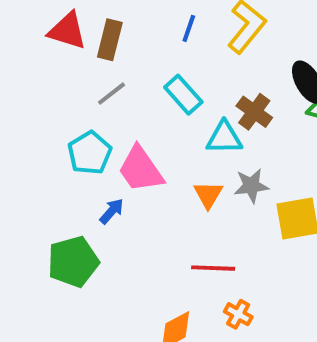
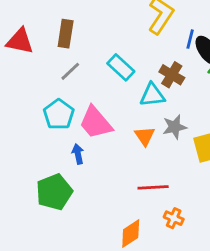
blue line: (189, 28) -> (190, 39), moved
red triangle: (67, 31) -> (20, 41), moved
blue arrow: (112, 211) -> (78, 154), turned -48

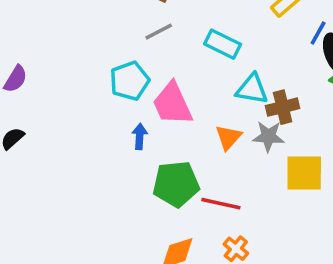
cyan rectangle: (121, 67) -> (223, 44), turned -32
brown cross: (172, 75) -> (283, 107), moved, turned 30
green pentagon: (54, 192) -> (176, 184), moved

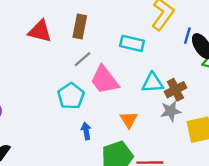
cyan rectangle: (223, 44) -> (132, 43), moved
pink trapezoid: (172, 104) -> (104, 80), moved
orange triangle: (228, 137) -> (129, 120), moved

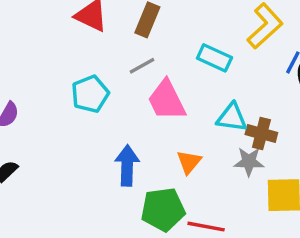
brown cross: (175, 90) -> (261, 133), turned 30
cyan pentagon: (71, 96) -> (90, 94), moved
blue arrow: (86, 131) -> (127, 165), size x1.6

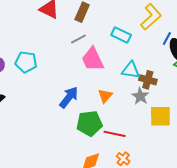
cyan pentagon: (90, 94) -> (26, 62), moved, turned 30
gray star: (249, 162) -> (140, 96), turned 30
blue arrow: (127, 165) -> (69, 97), turned 35

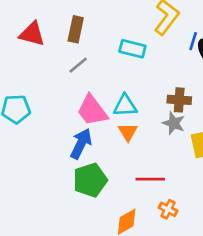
pink trapezoid: (93, 59) -> (92, 110), moved
cyan triangle: (131, 70) -> (125, 106), moved
green pentagon: (89, 123) -> (90, 180), moved

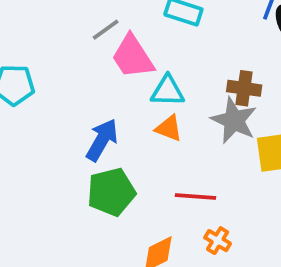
pink trapezoid: (92, 110) -> (133, 57), moved
gray star: (174, 123) -> (234, 120), size x1.4
orange triangle: (128, 132) -> (169, 128), turned -42

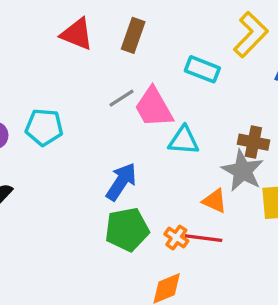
gray line: (106, 30) -> (121, 98), moved
orange triangle: (169, 128) -> (215, 201), moved
orange cross: (218, 241) -> (176, 237), moved

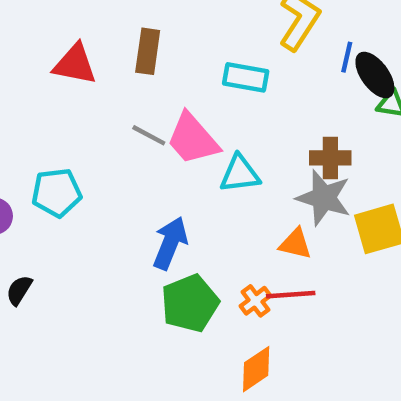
gray line: (121, 98) -> (149, 135), turned 72
orange cross: (176, 237) -> (255, 301), turned 30

